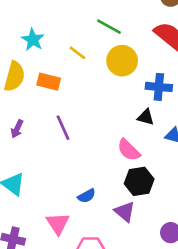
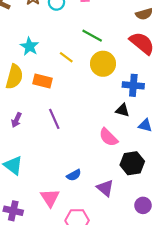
black hexagon: (139, 181) -> (132, 163), moved

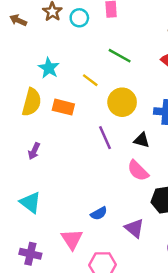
yellow circle: (103, 64) -> (122, 102), moved
black triangle: (122, 110) -> (142, 140), moved
purple line: (54, 119) -> (105, 138), moved

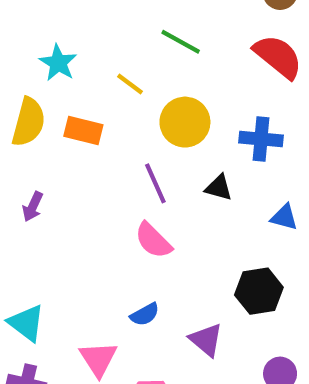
pink semicircle: (138, 171) -> (153, 240), moved
cyan triangle: (30, 202) -> (26, 323), moved

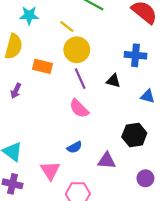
cyan star: (58, 63) -> (29, 15), turned -30
yellow circle: (185, 122) -> (77, 50), moved
orange rectangle: (83, 131) -> (42, 66), moved
purple triangle: (206, 340) -> (107, 161), turned -36

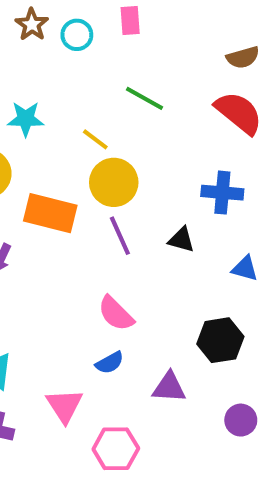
orange rectangle: (42, 66) -> (50, 213), size x1.4
pink semicircle: (79, 108) -> (116, 314), moved

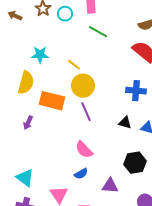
green line: (144, 98) -> (98, 32), moved
black triangle: (181, 240) -> (125, 123), moved

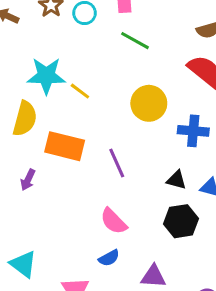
cyan star: (40, 55) -> (46, 76), size x1.4
yellow line: (74, 65) -> (80, 91), moved
yellow circle: (83, 86) -> (149, 103), moved
black hexagon: (135, 163) -> (181, 221), moved

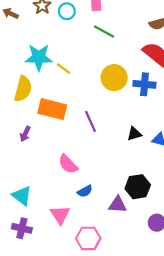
blue cross: (193, 131) -> (144, 84), moved
black triangle: (176, 180) -> (134, 134), turned -32
pink semicircle: (114, 221) -> (68, 164), moved
black hexagon: (181, 221) -> (138, 187), moved

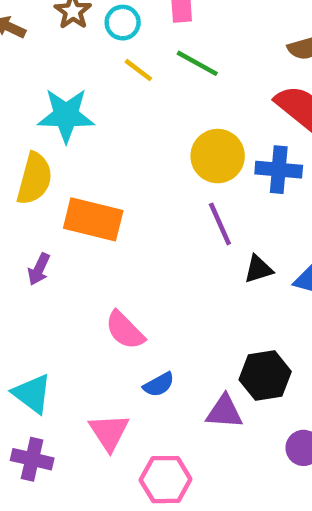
yellow line: (63, 69) -> (138, 70), moved
purple line: (90, 121) -> (220, 224), moved

